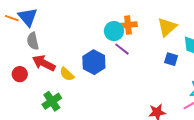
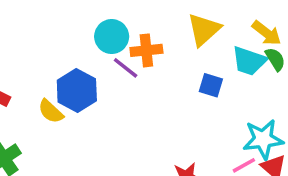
orange cross: (128, 25) -> (146, 50), moved
yellow semicircle: (67, 74) -> (51, 111), moved

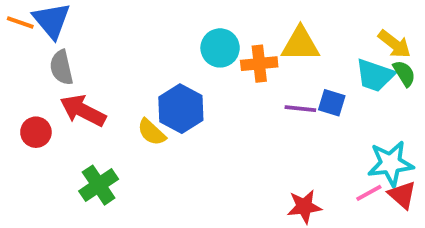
yellow triangle: (204, 30) -> (300, 44), moved, turned 42
purple line: (126, 68) -> (300, 109), moved, turned -32

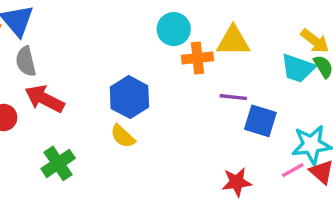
cyan circle: (220, 48) -> (174, 29), moved
blue square: (332, 103) -> (260, 121), moved, size x1.4
yellow semicircle: (151, 132) -> (123, 136), moved

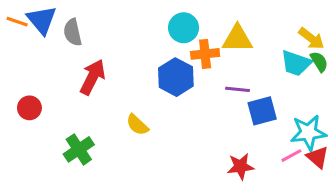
gray semicircle: (26, 61) -> (73, 32), moved
blue hexagon: (129, 97) -> (176, 77), moved
red arrow: (44, 99) -> (93, 77), moved, turned 90
blue square: (260, 121) -> (262, 111), turned -32

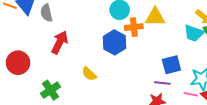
purple line: (237, 89) -> (162, 83), moved
red circle: (29, 108) -> (18, 63), size x1.5
pink line: (291, 156) -> (191, 94), turned 40

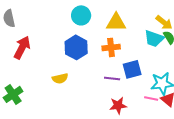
orange cross: (134, 27) -> (111, 47), moved
yellow semicircle: (89, 74) -> (60, 78), moved, turned -56
purple line: (162, 83) -> (112, 78), moved

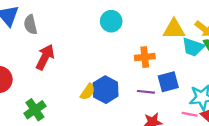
yellow triangle: (116, 22) -> (174, 29), moved
blue hexagon: (76, 47) -> (106, 90), moved
yellow semicircle: (60, 78) -> (88, 92), turned -42

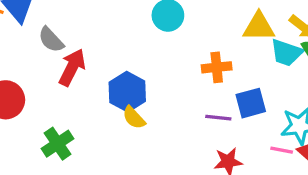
gray semicircle: (30, 25) -> (51, 40), moved, turned -30
blue hexagon: (106, 90) -> (127, 92), moved
yellow semicircle: (88, 92) -> (134, 118), turned 102

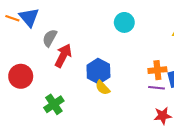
gray semicircle: (51, 40) -> (50, 38), turned 72
orange cross: (217, 67) -> (157, 70), moved

